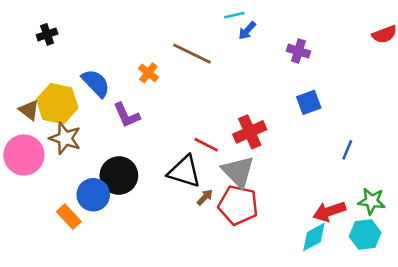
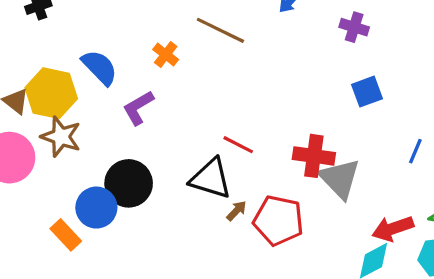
purple L-shape: (127, 115) -> (138, 108), turned 84
red cross: (250, 132) -> (314, 156), moved, turned 32
gray triangle: (238, 172) -> (340, 179), moved

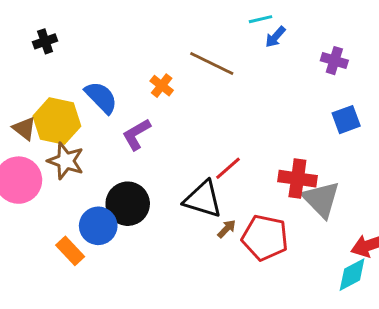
red line: (238, 145) -> (228, 168), turned -68

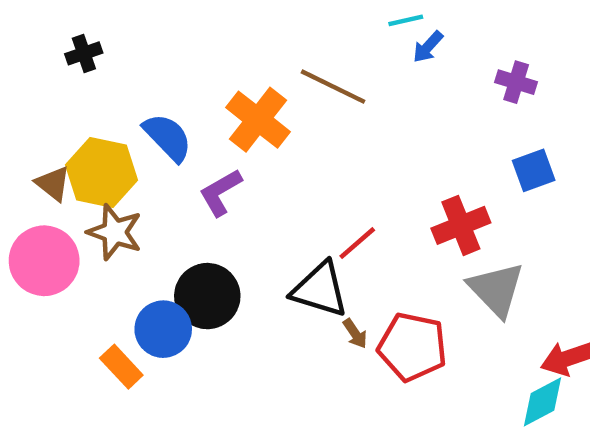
orange cross: (162, 86) -> (258, 120), size x1.8
red cross: (297, 179) -> (461, 225), moved, turned -30
brown arrow: (227, 229) -> (355, 334), turned 102

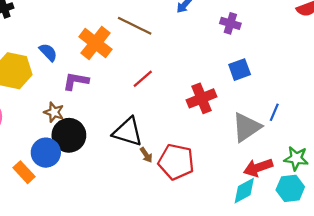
blue semicircle: (168, 137) -> (48, 52), size x0.7
purple L-shape: (221, 192) -> (76, 81), turned 40
brown star: (115, 232) -> (54, 112), moved, size x0.7
red line: (357, 243) -> (143, 79), moved
gray triangle: (496, 289) -> (247, 127), moved, turned 40

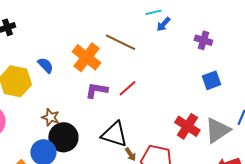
purple L-shape: (76, 81) -> (96, 90), moved
red cross: (202, 98) -> (187, 126), moved, turned -35

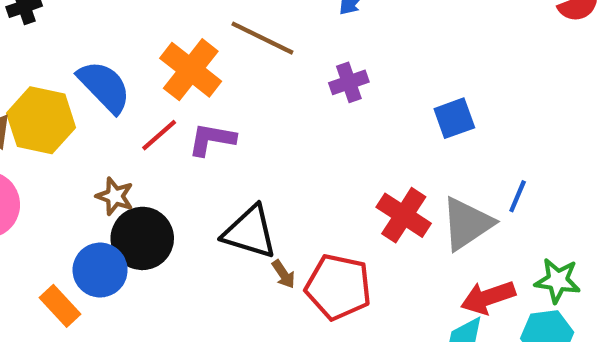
purple cross: (203, 40) -> (349, 82), moved, turned -36
blue semicircle: (45, 65) -> (104, 87), size x1.6
red line: (127, 88) -> (159, 135), moved

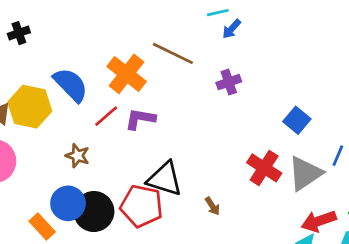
blue square: (454, 118) -> (297, 120), moved, turned -30
black circle: (142, 238) -> (94, 212), moved
brown arrow: (283, 274) -> (212, 206), moved
red pentagon: (338, 287) -> (142, 206), moved

